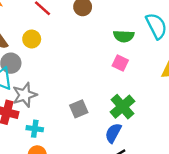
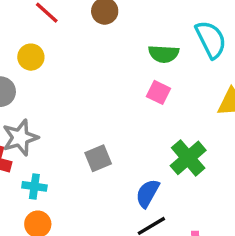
green cross: (122, 107) -> (188, 158), moved

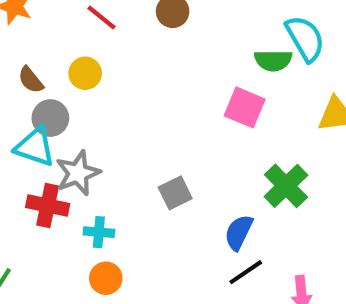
green semicircle: (164, 54) -> (273, 60), moved
pink square: (158, 92) -> (245, 107), size x1.4

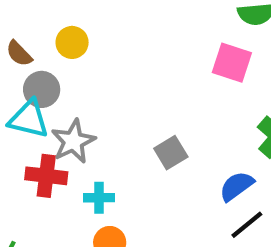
blue semicircle: (239, 232) -> (237, 186), turned 33

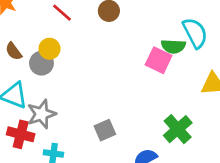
pink square: (232, 63) -> (159, 60), moved
gray circle: (42, 89) -> (41, 63), moved

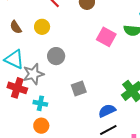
pink square: (159, 60) -> (106, 37), moved
gray circle: (41, 63) -> (56, 56), moved

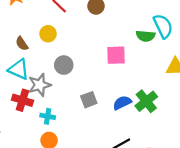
brown semicircle: (16, 27) -> (22, 44), moved
pink square: (106, 37) -> (116, 55), moved, turned -30
blue semicircle: (107, 111) -> (122, 103), moved

